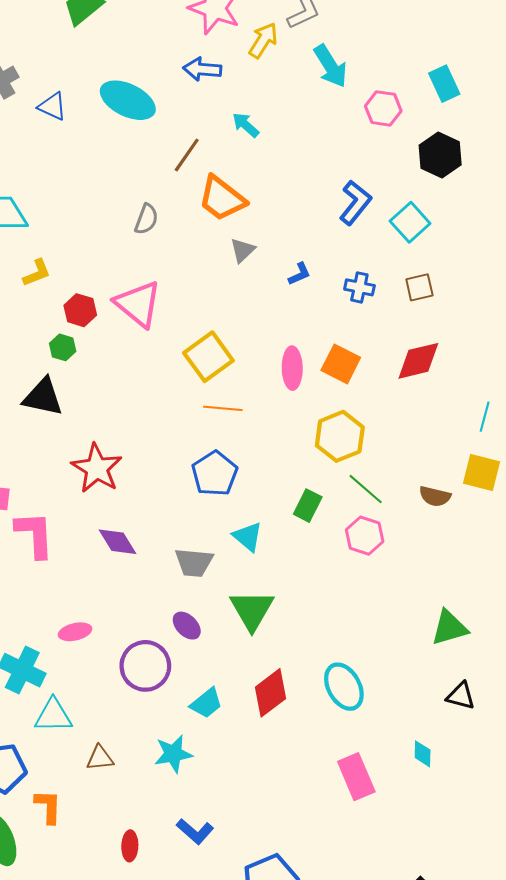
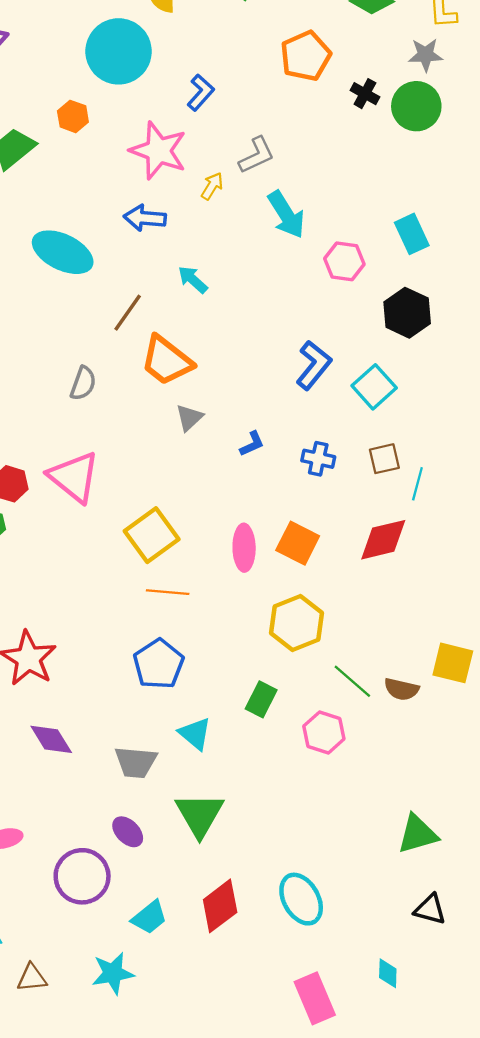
yellow arrow: (263, 40) -> (212, 186), size x0.7
cyan line: (485, 417) -> (417, 484), moved
green line: (366, 489) -> (352, 681), moved

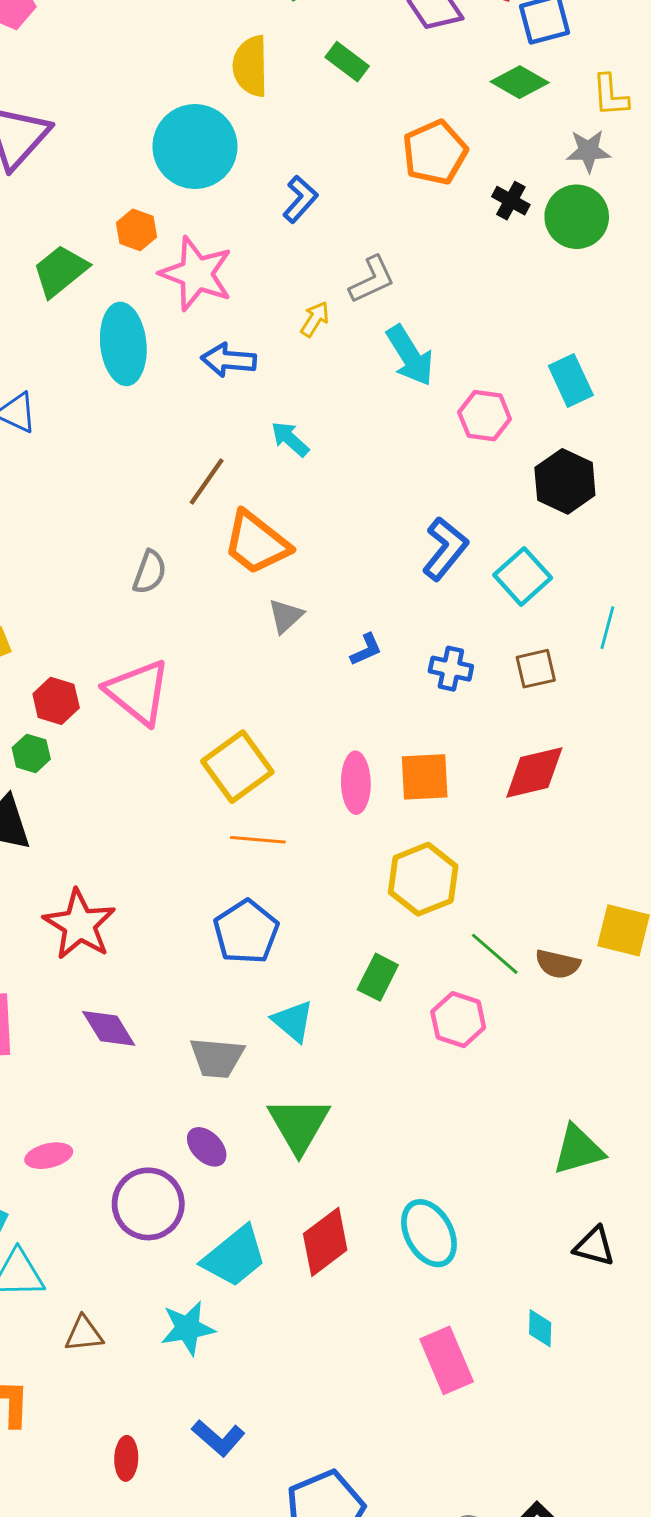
pink star: (158, 151) -> (196, 274), moved
cyan ellipse: (63, 252) -> (123, 344), moved, turned 58
cyan line: (417, 484) -> (607, 628), moved
orange square: (298, 543) -> (425, 777), turned -30
cyan trapezoid: (149, 917) -> (234, 1257), size x1.4

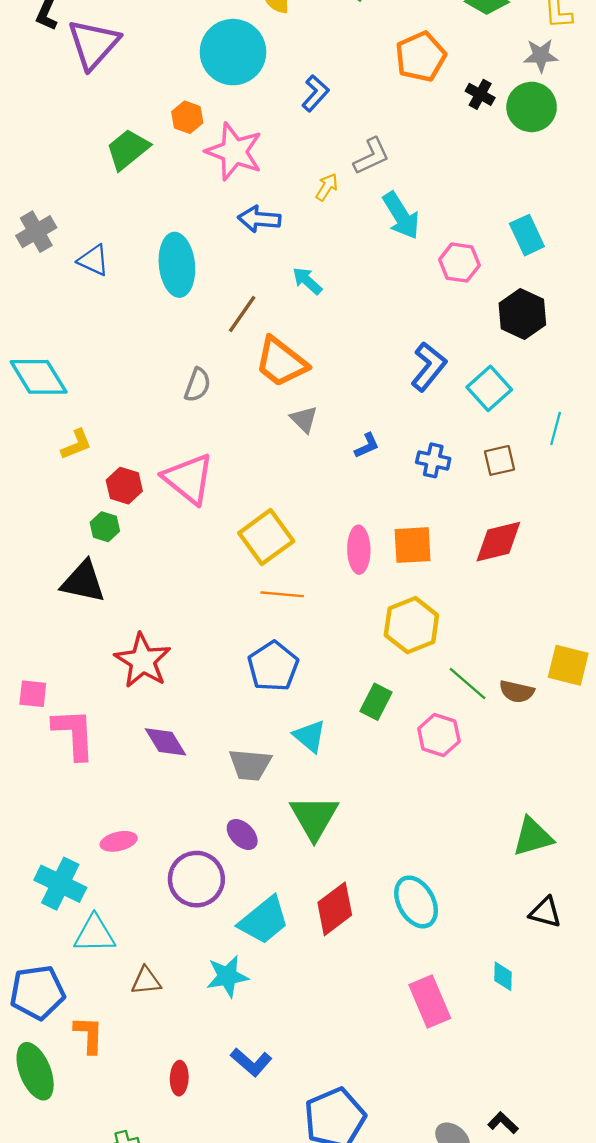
cyan ellipse: (123, 344) -> (177, 265), moved
gray triangle: (286, 616) -> (304, 419), turned -32

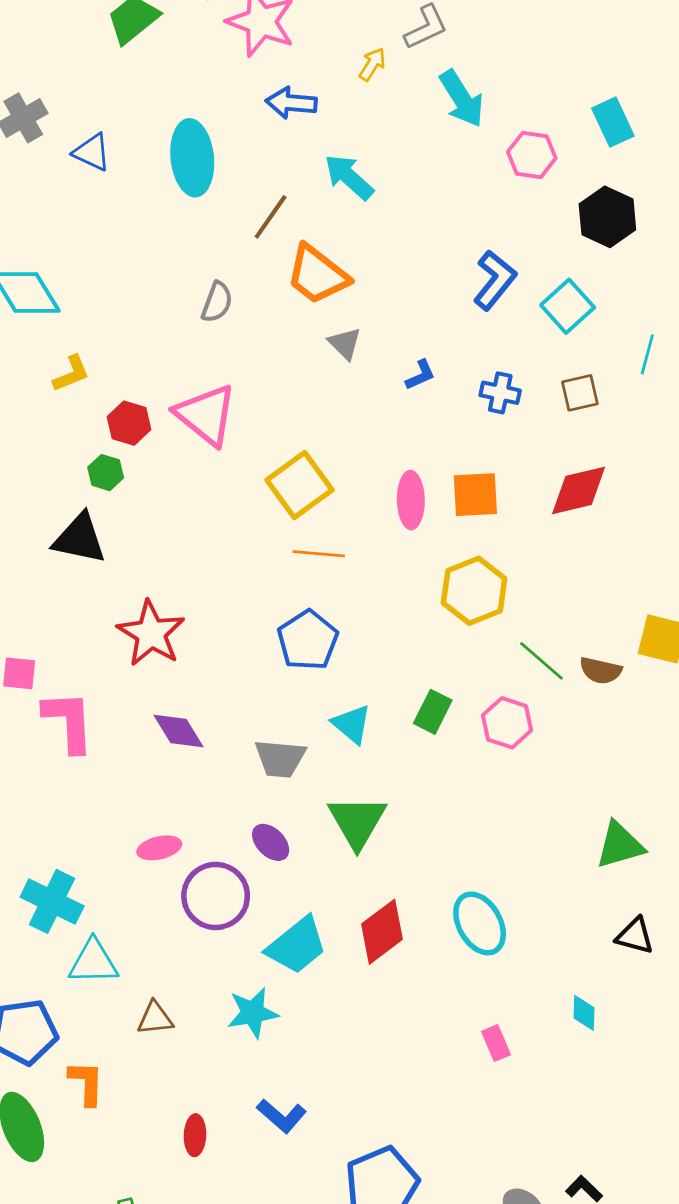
cyan arrow: (307, 281) -> (349, 177), size x1.4
green rectangle: (376, 702) -> (433, 712), moved
pink ellipse: (119, 841) -> (159, 848), moved
pink rectangle: (430, 1001) -> (496, 1043), size x0.6

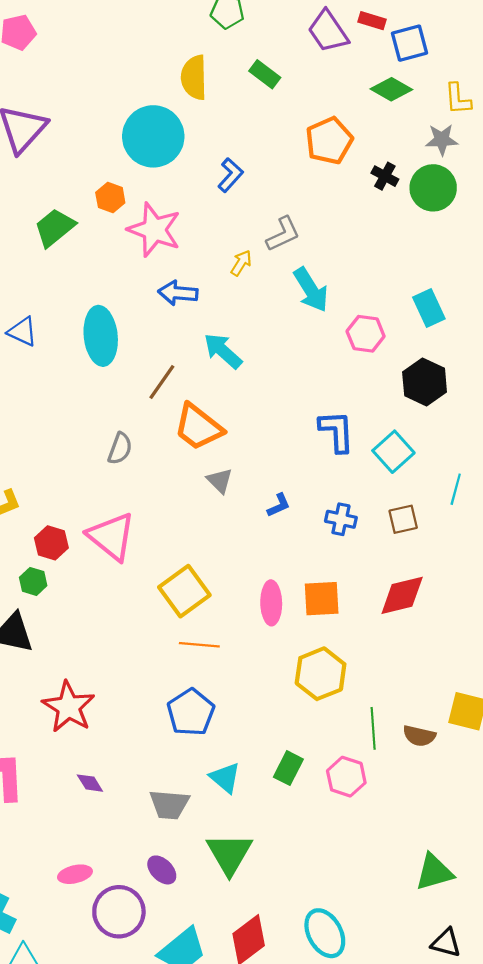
blue L-shape: (495, 280) -> (337, 431), turned -42
green line: (541, 661) -> (373, 728), turned 45
purple diamond: (178, 731) -> (90, 783), size x0.7

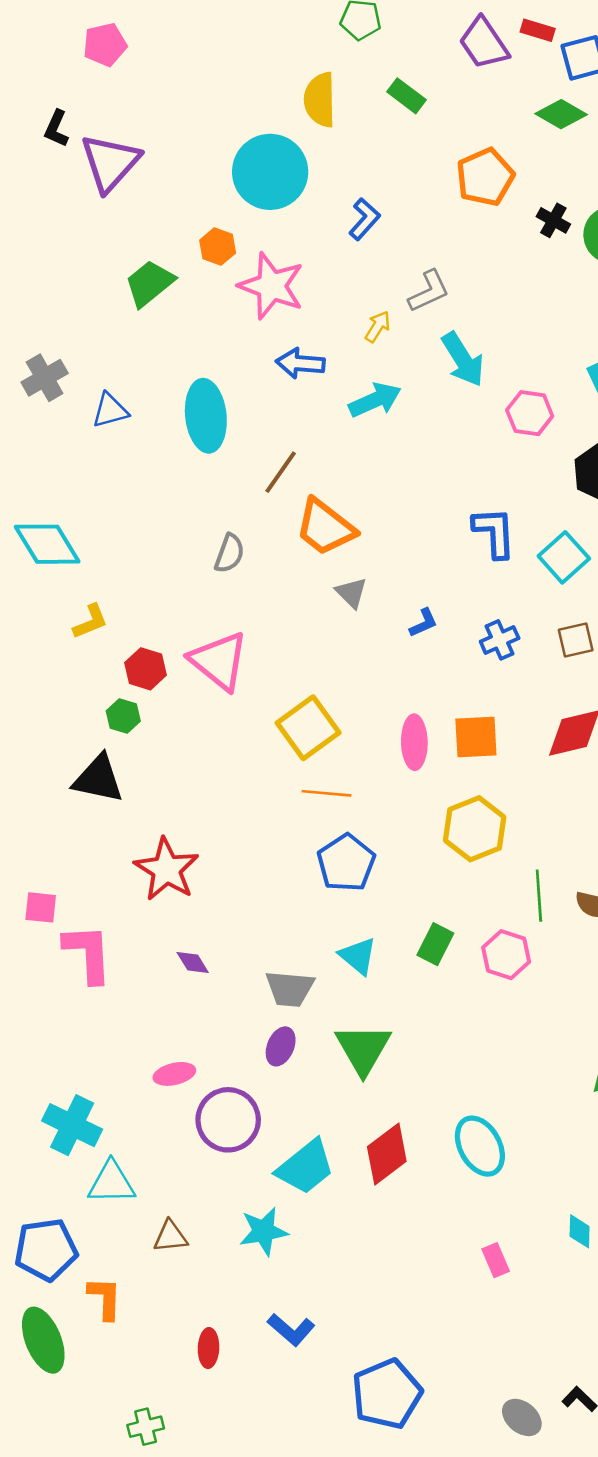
blue triangle: (22, 332) -> (110, 410), turned -40
cyan arrow: (223, 351) -> (375, 400), moved, turned 114
blue cross: (341, 519) -> (500, 640), turned -36
blue pentagon: (191, 712) -> (346, 863), moved
purple ellipse: (162, 870) -> (281, 1046), moved, turned 68

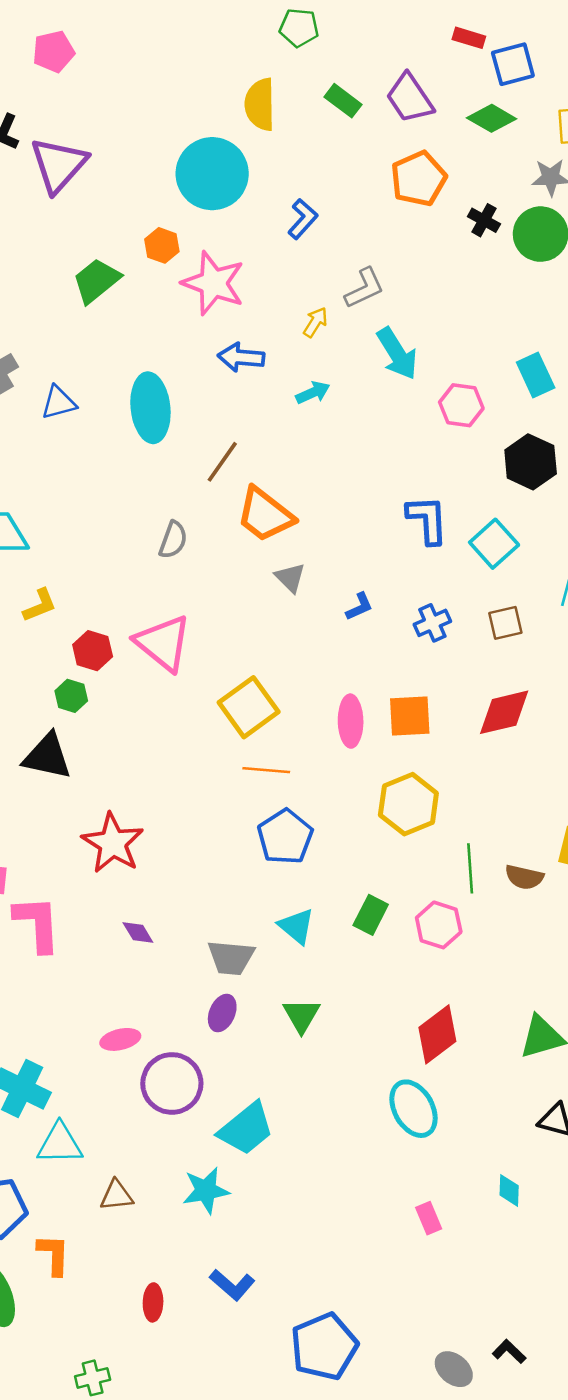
purple trapezoid: (484, 43) -> (410, 98), moved
cyan arrow: (375, 400) -> (313, 393), size x0.7
green triangle: (363, 1049) -> (301, 1016), size x0.7
red diamond: (387, 1154) -> (437, 1034), moved

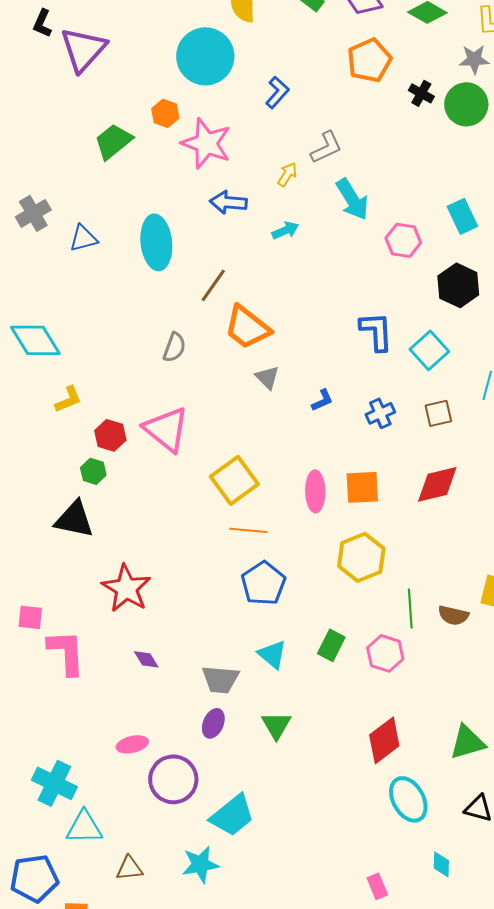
cyan ellipse: (413, 1109) -> (408, 799), moved

